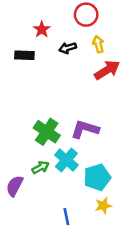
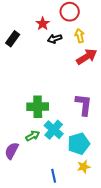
red star: (42, 29) -> (43, 24), moved
black rectangle: (24, 55) -> (13, 39), moved, turned -56
purple L-shape: (85, 129) -> (84, 105), moved, turned 80
green cross: (47, 132) -> (38, 107), turned -35

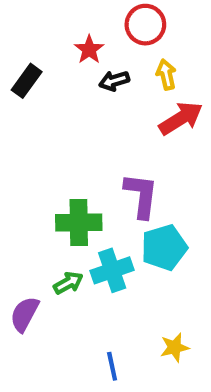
purple L-shape: (84, 105) -> (141, 195), moved
cyan cross: (54, 130) -> (112, 270), turned 30
cyan pentagon: (79, 144) -> (164, 247), moved

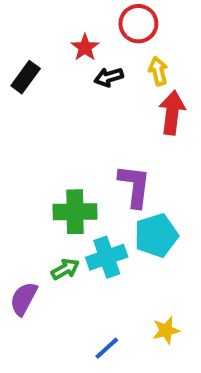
red arrow: (181, 118) -> (172, 113), turned -51
blue line: (112, 366) -> (107, 348), turned 60

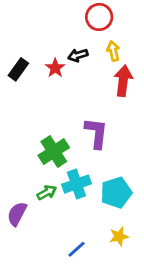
red star: (85, 47) -> (55, 68), moved
black rectangle: (26, 77) -> (18, 69), moved
green cross: (75, 212) -> (54, 151), turned -32
cyan pentagon: (156, 235) -> (116, 193), moved

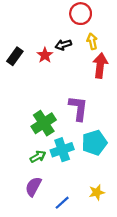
cyan pentagon: (116, 193) -> (94, 143), moved
purple semicircle: (17, 214) -> (33, 187), moved

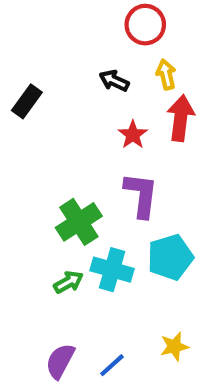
black arrow: (63, 45) -> (114, 81), turned 42
red star: (45, 55) -> (133, 135), moved
cyan cross: (62, 150) -> (112, 270), turned 35
purple semicircle: (33, 187) -> (60, 361), moved

